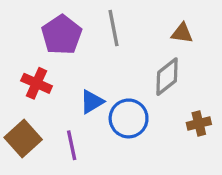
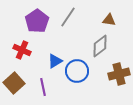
gray line: (114, 28) -> (68, 17), turned 45
brown cross: (199, 123) -> (119, 74), size x1.5

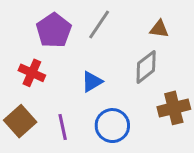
blue triangle: (55, 61) -> (92, 82), moved
blue circle: (77, 71) -> (112, 126), moved

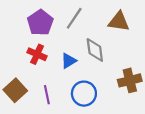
brown triangle: (159, 29) -> (119, 22), size x1.5
gray diamond: (146, 67) -> (95, 50), moved, turned -60
red cross: (32, 73) -> (37, 54), moved

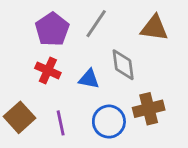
blue triangle: (69, 61) -> (89, 79), turned 42
brown cross: (130, 80) -> (149, 109), moved

